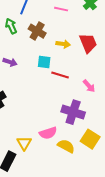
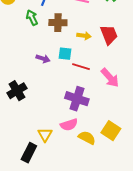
brown cross: (37, 31) -> (58, 23), turned -30
purple arrow: (10, 62) -> (43, 59), moved
pink arrow: (89, 86) -> (110, 78), size x1.5
purple cross: (73, 112) -> (77, 99), moved

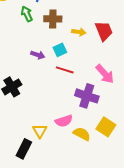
cyan square: (65, 54) -> (60, 50), turned -32
red line: (81, 67) -> (65, 70), moved
purple cross: (77, 99) -> (87, 96), moved

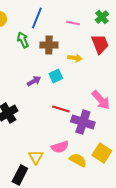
red trapezoid: (104, 31) -> (100, 44), moved
purple arrow: (38, 55) -> (34, 81), turned -48
red line: (65, 70) -> (61, 109), moved

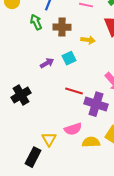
yellow semicircle: (78, 160) -> (91, 142), turned -30

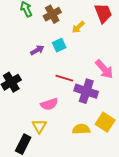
brown cross: (62, 27) -> (52, 14), turned -30
yellow arrow: (88, 40) -> (78, 27), turned 128
pink semicircle: (73, 129) -> (49, 104), moved

